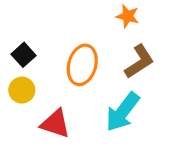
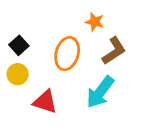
orange star: (128, 16) -> (95, 22), moved

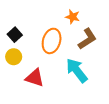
cyan arrow: (100, 92) -> (77, 70), turned 105

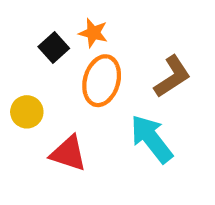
orange star: (73, 17) -> (93, 33), moved
black square: (15, 35) -> (54, 47), moved

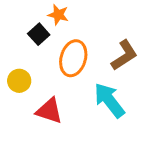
orange star: (93, 33) -> (58, 15), moved

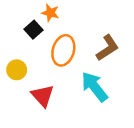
red triangle: (49, 111) -> (43, 96), turned 30

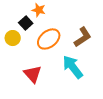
orange ellipse: (63, 50) -> (49, 39), turned 35
yellow circle: (17, 70) -> (13, 38), moved

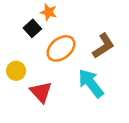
yellow circle: (13, 38) -> (16, 71), moved

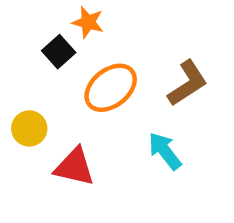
cyan arrow: (91, 83) -> (165, 151), size x0.7
red triangle: (41, 92) -> (74, 167), turned -35

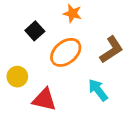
orange star: (88, 22) -> (72, 13), moved

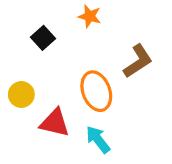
orange ellipse: (66, 52) -> (96, 91), moved, turned -72
cyan arrow: (98, 90) -> (98, 139), moved

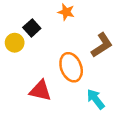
yellow circle: (21, 94) -> (15, 43), moved
cyan arrow: (98, 139) -> (96, 99), moved

